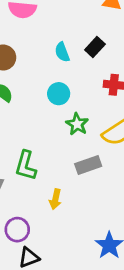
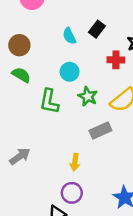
green L-shape: (26, 166) -> (49, 101), moved
purple circle: (17, 230) -> (72, 193), moved

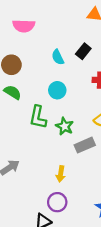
green star: (88, 96) -> (65, 126), moved

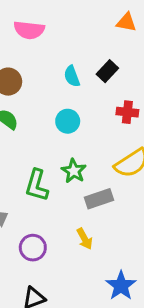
green L-shape: (38, 117) -> (37, 185), moved
yellow arrow: (61, 174) -> (85, 239), moved, turned -42
purple circle: (57, 202) -> (33, 248), moved

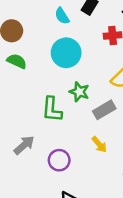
cyan circle: (68, 121) -> (66, 53), size x1.5

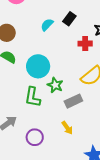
cyan semicircle: (62, 16) -> (47, 25), turned 72
cyan circle: (66, 53) -> (38, 66), moved

